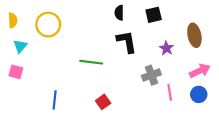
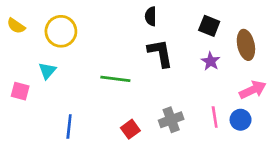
black square: (154, 15) -> (209, 26), moved, turned 35
yellow semicircle: (13, 20) -> (16, 26), turned 128
cyan triangle: (20, 46) -> (47, 71), moved
gray cross: (151, 75) -> (171, 120), moved
blue circle: (199, 94) -> (241, 120), moved

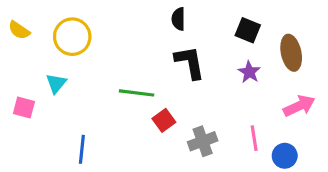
blue circle: (241, 120) -> (285, 156), moved
red square: (130, 129) -> (164, 120), moved

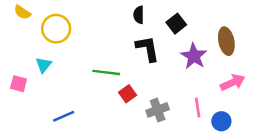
yellow semicircle: (19, 30) -> (22, 12), moved
black square: (248, 30) -> (176, 24), moved, turned 30
purple star: (249, 72) -> (194, 56), size x1.5
blue line: (82, 149) -> (64, 116), turned 60

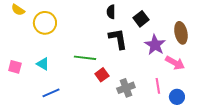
cyan triangle: (44, 65) -> (43, 64), moved, turned -40
pink arrow: (233, 82) -> (175, 63), moved, turned 54

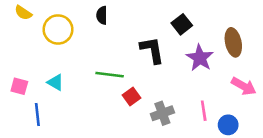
black semicircle: (111, 12) -> (102, 15), moved
pink arrow: (175, 63) -> (244, 86), moved
blue line: (51, 93) -> (37, 115), moved, turned -72

